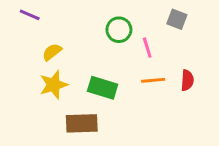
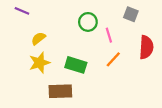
orange line: (153, 80) -> (113, 59), turned -42
red semicircle: (187, 80) -> (146, 47), moved, size x1.5

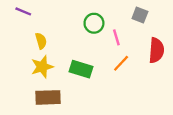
yellow semicircle: (38, 38) -> (41, 41), turned 112
brown rectangle: (60, 91) -> (48, 97), moved

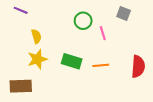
red semicircle: (156, 50) -> (138, 66), moved
orange line: (121, 63) -> (101, 65), moved, turned 42
brown rectangle: (48, 97) -> (21, 86), moved

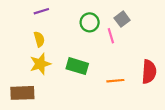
purple line: (21, 10) -> (41, 11), moved, turned -40
gray square: (124, 13) -> (122, 19), moved, turned 32
orange line: (101, 65) -> (115, 81), moved

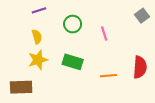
gray square: (122, 19) -> (142, 16), moved
green circle: (90, 22) -> (73, 24), moved

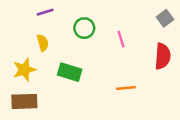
yellow star: (38, 60) -> (24, 70), moved
green rectangle: (73, 62) -> (70, 72), moved
red semicircle: (140, 67) -> (163, 56), moved

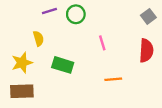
purple line: (45, 12) -> (49, 11), moved
green circle: (84, 28) -> (76, 14), moved
pink line: (121, 39) -> (102, 43), moved

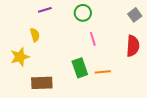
green circle: (76, 14) -> (83, 13), moved
green rectangle: (63, 65) -> (80, 68), moved, turned 54
brown rectangle: (22, 91) -> (42, 83), moved

